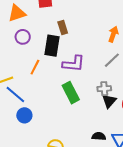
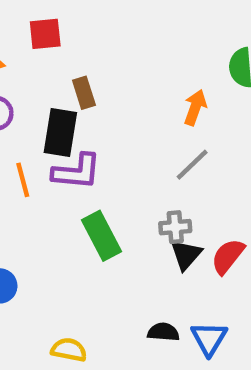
purple L-shape: (73, 64) -> (77, 172), moved
orange line: (35, 67) -> (23, 180), turned -42

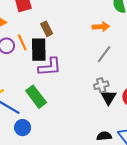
orange arrow: (195, 107) -> (101, 27), turned 77
orange line: (23, 180) -> (22, 42), moved
green rectangle: (102, 236) -> (36, 97), moved

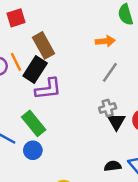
brown rectangle: (47, 29) -> (43, 45), size x1.5
black rectangle: (39, 50) -> (35, 69), turned 35
blue circle: (23, 128) -> (33, 150), moved

